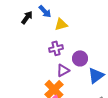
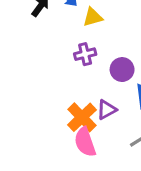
purple triangle: (63, 70) -> (107, 110), moved

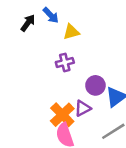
purple circle: (122, 70) -> (95, 85), moved

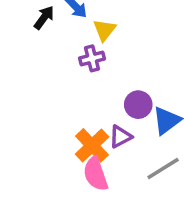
yellow triangle: (71, 32) -> (104, 30), turned -36
purple cross: (65, 62) -> (92, 58), moved

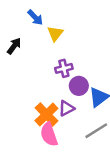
black arrow: (44, 18) -> (14, 46), moved
purple cross: (92, 58) -> (64, 68), moved

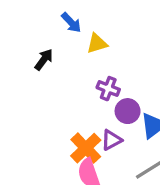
yellow triangle: (55, 34) -> (97, 43), turned 35
purple cross: (64, 68) -> (108, 89), turned 35

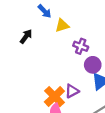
purple cross: (108, 89) -> (81, 46), moved
purple circle: (128, 111) -> (93, 65), moved

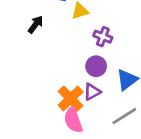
purple circle: (93, 65) -> (96, 66), moved

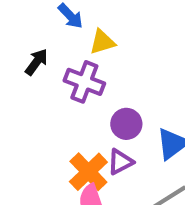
purple cross: (103, 37) -> (84, 82), moved, size x1.4

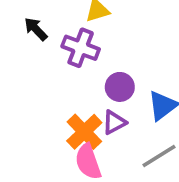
black arrow: (36, 62) -> (36, 29), turned -80

